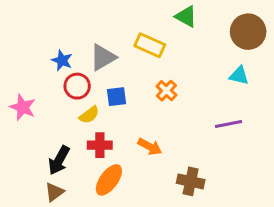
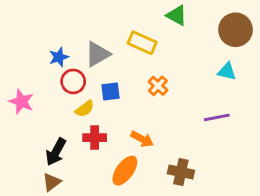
blue star: (62, 60) -> (59, 57), turned 30
orange ellipse: (109, 180) -> (125, 171), moved

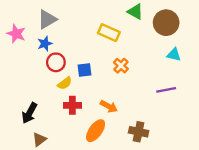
brown circle: (235, 30) -> (166, 23), moved
gray triangle: (98, 54) -> (47, 19), moved
pink star: (21, 102) -> (16, 34), moved
black arrow: (56, 152) -> (29, 113), moved

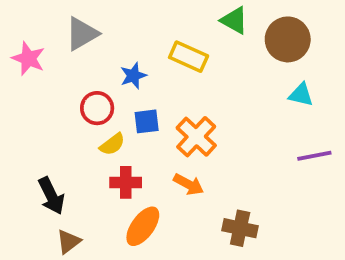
blue star: (45, 44) -> (133, 76), moved
orange cross: (121, 66) -> (196, 137), moved, size x1.5
purple line: (166, 90) -> (314, 156), moved
black arrow: (29, 113) -> (51, 196), turned -55
orange ellipse: (96, 131) -> (143, 226), moved

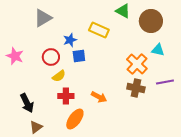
pink star: (28, 59) -> (15, 56), moved
blue square: (147, 121) -> (79, 56), moved
orange cross: (196, 137) -> (137, 64), moved
brown cross: (240, 228) -> (136, 88), moved

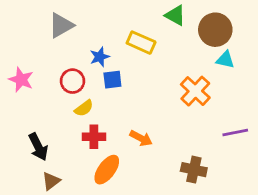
cyan triangle: (158, 50) -> (225, 60), moved
purple line: (165, 82) -> (235, 132), moved
brown cross: (136, 88) -> (194, 170), moved

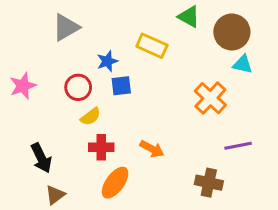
pink star: (21, 80) -> (23, 86), turned 30
purple line: (235, 132) -> (238, 146), moved

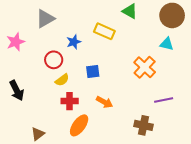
brown circle: (232, 32) -> (172, 15), moved
pink star: (23, 86) -> (16, 42), moved
blue square: (121, 86) -> (93, 71), moved
black arrow: (41, 158) -> (17, 91), moved

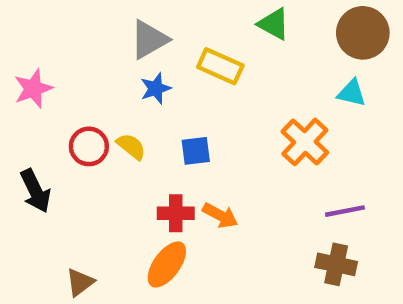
gray triangle: (45, 19) -> (149, 40), moved
red circle: (54, 60) -> (89, 146), moved
yellow semicircle: (62, 80) -> (131, 146), moved, turned -104
red cross: (70, 101) -> (176, 213), moved
brown cross: (144, 125) -> (336, 264), moved

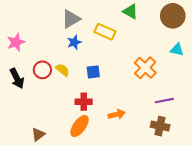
cyan triangle: (352, 93) -> (177, 50), moved
black arrow: (35, 191) -> (17, 78), moved
orange arrow: (220, 215) -> (117, 114), moved, turned -42

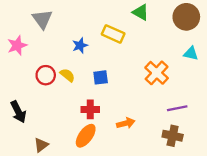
gray triangle: (71, 19) -> (42, 19), moved, turned -36
black arrow: (17, 78) -> (18, 112), moved

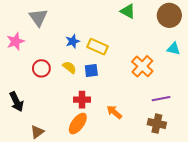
yellow rectangle: (113, 34) -> (98, 47), moved
yellow semicircle: (67, 75) -> (69, 67), moved
orange arrow: (126, 123) -> (114, 112), turned -126

